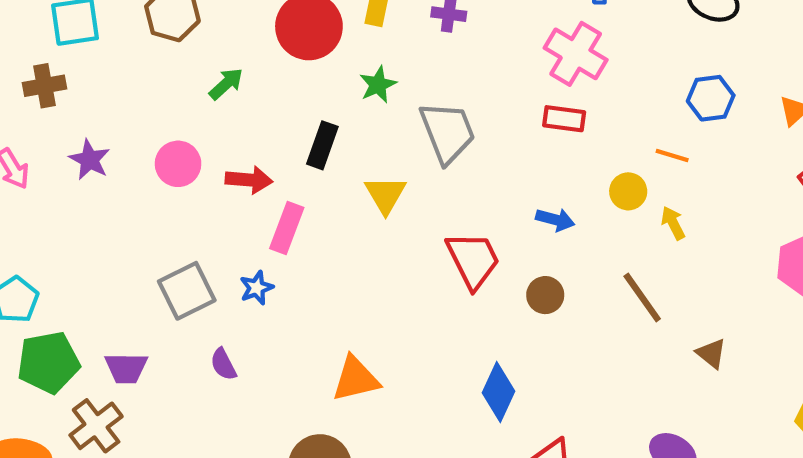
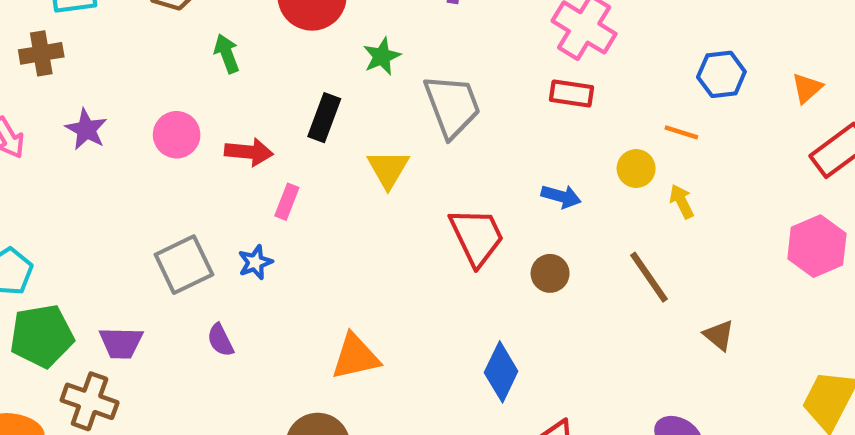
green arrow: (226, 84) -> (227, 54), turned -69
pink rectangle: (287, 228) -> (287, 202), size x0.7
brown cross: (96, 426) -> (90, 401), turned -34

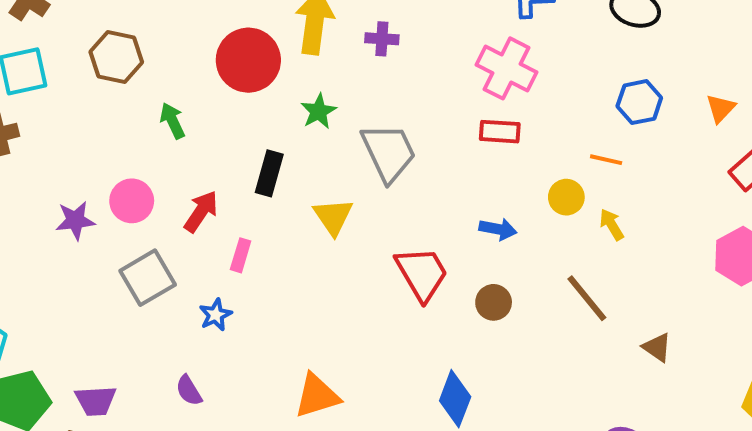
purple star: (86, 129) -> (75, 220), moved, turned -30
red arrow: (249, 152) -> (201, 212), turned -57
gray square: (184, 265) -> (148, 278), moved

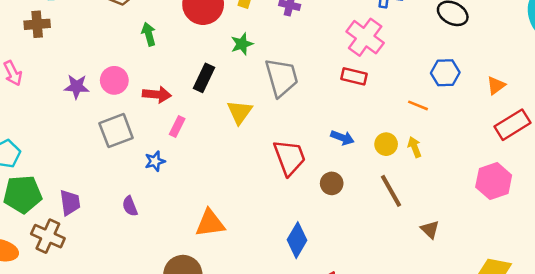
yellow circle: (566, 197) -> (386, 144), moved
red arrow: (201, 212) -> (157, 95), turned 52
purple trapezoid: (96, 401) -> (70, 203), turned -104

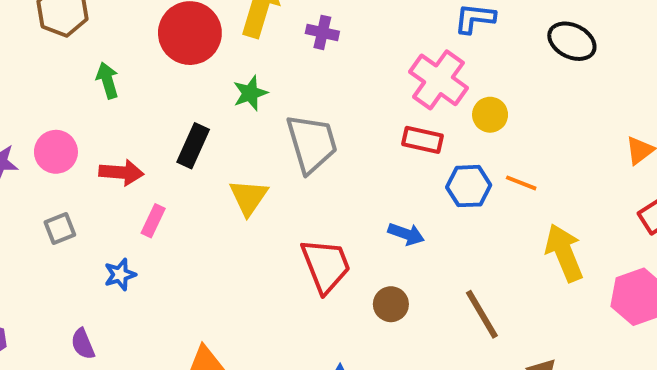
blue hexagon: (445, 73) -> (469, 186), moved
gray square: (116, 131) -> (60, 229), size x0.6
yellow circle: (386, 144) -> (490, 115), moved
yellow arrow: (415, 147) -> (564, 253), moved, size x1.8

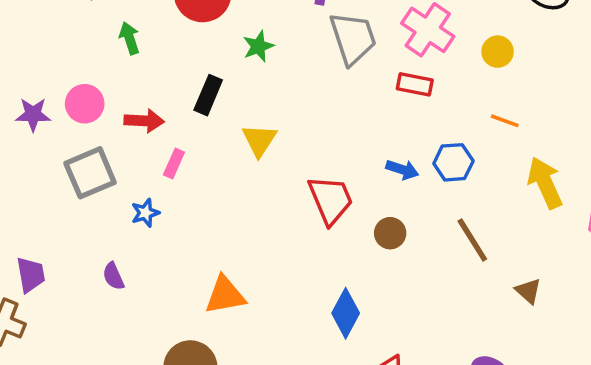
yellow circle: (490, 115) -> (498, 52), moved
gray trapezoid: (312, 143) -> (353, 38), moved
blue hexagon: (469, 186) -> (453, 162), moved
gray square: (60, 229) -> (90, 173), size x1.8

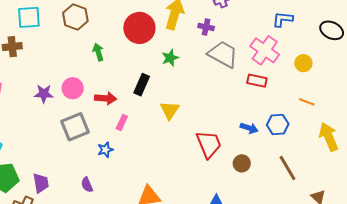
gray trapezoid: (353, 38) -> (223, 54), turned -44

